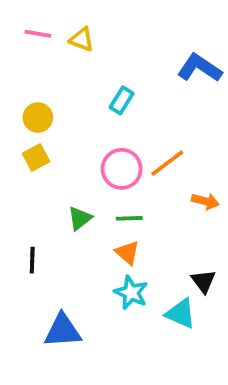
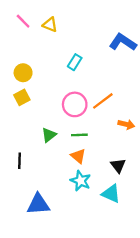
pink line: (38, 34) -> (23, 21), turned 35
black triangle: (203, 281) -> (118, 165), moved

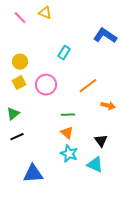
yellow triangle: (50, 25) -> (45, 13), moved
pink circle: (75, 104) -> (46, 85), moved
green triangle: (49, 135) -> (13, 114), moved
black line: (20, 161) -> (17, 137), turned 64

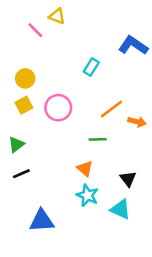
pink line: (20, 18) -> (35, 30), moved
cyan rectangle: (64, 53) -> (91, 67), moved
orange arrow: (108, 106) -> (137, 122), moved
green line: (68, 115) -> (98, 139), moved

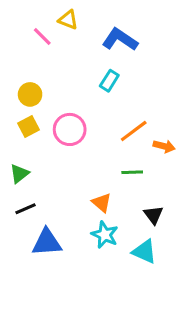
blue L-shape: (133, 45) -> (120, 40), moved
green line: (98, 139) -> (132, 172), moved
blue triangle: (42, 221) -> (47, 242), moved

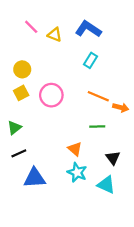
yellow triangle: (68, 20) -> (55, 35), moved
cyan rectangle: (109, 81) -> (91, 60), moved
orange line: (134, 131) -> (98, 96), turned 60

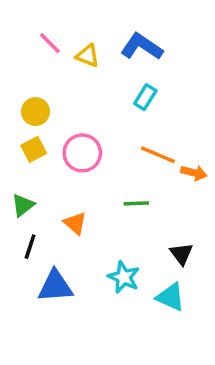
green line: (97, 126) -> (136, 203), moved
orange triangle: (75, 149) -> (75, 223), moved
black line: (19, 153) -> (30, 247), turned -48

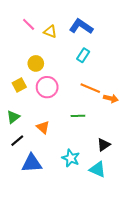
yellow circle: (35, 112) -> (36, 63), moved
black line: (30, 247) -> (17, 141), turned 32
black triangle: (181, 254) -> (104, 145), turned 32

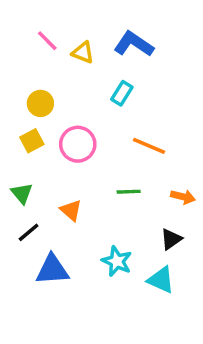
cyan rectangle: (83, 55) -> (122, 93), moved
yellow circle: (36, 63) -> (40, 103), moved
orange arrow: (111, 98) -> (183, 197), moved
green triangle: (13, 117) -> (22, 193), turned -32

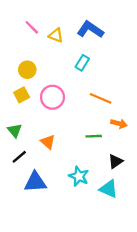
green line: (129, 192) -> (94, 136), moved
orange arrow: (183, 197) -> (119, 124), moved

